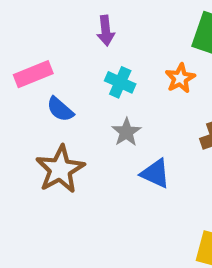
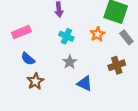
blue semicircle: (60, 109) -> (28, 59), moved
brown star: (60, 169) -> (35, 81), size x0.7

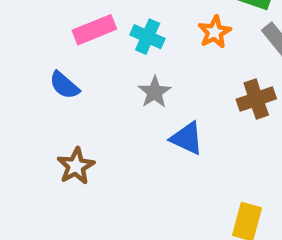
pink rectangle: (21, 32) -> (94, 30), moved
brown star: (35, 81) -> (76, 166), moved

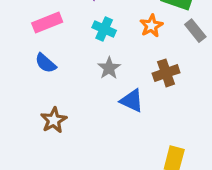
pink rectangle: (94, 30) -> (47, 22), moved
brown cross: (256, 99) -> (166, 73), moved

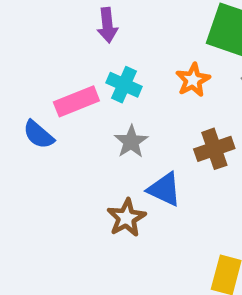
pink rectangle: (47, 22) -> (76, 101), moved
brown star: (54, 120) -> (126, 218), moved

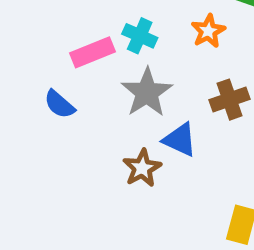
blue semicircle: (38, 135) -> (59, 104), moved
gray star: (131, 142) -> (147, 92), size x1.5

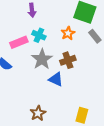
brown cross: (230, 100) -> (68, 60), moved
brown star: (142, 168) -> (38, 113), moved

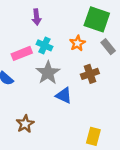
brown cross: (68, 60) -> (90, 74), moved
brown star: (38, 113) -> (25, 124), moved

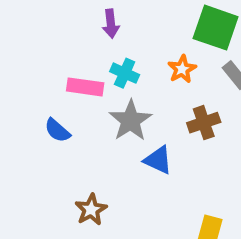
pink rectangle: (22, 53) -> (85, 87), turned 30

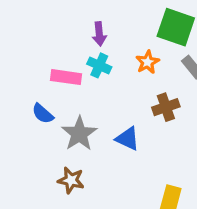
purple arrow: (111, 24) -> (99, 34), moved
gray star: (131, 121) -> (79, 134), moved
brown star: (91, 210) -> (71, 180), turned -30

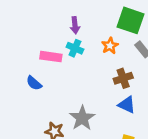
gray star: (79, 134) -> (82, 118), moved
blue triangle: (128, 139) -> (127, 105), moved

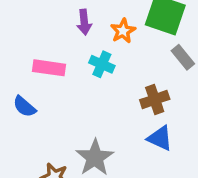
orange star: (110, 46) -> (123, 31), moved
cyan cross: (75, 48) -> (102, 64), moved

